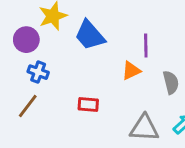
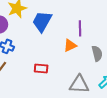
blue trapezoid: (90, 35) -> (42, 21), turned 70

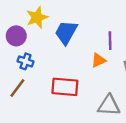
red rectangle: (41, 68) -> (65, 87), size x1.6

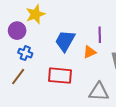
blue trapezoid: (66, 32) -> (65, 41), moved

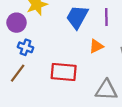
purple line: (100, 35) -> (106, 17), moved
blue trapezoid: (65, 41) -> (77, 17), moved

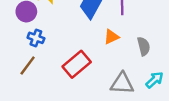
red rectangle: (64, 72) -> (77, 64), turned -45

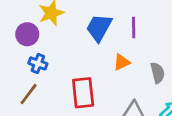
red rectangle: (77, 64) -> (83, 93), turned -56

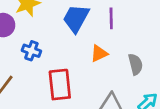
blue cross: (38, 63) -> (31, 51), moved

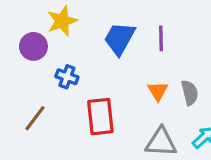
orange triangle: (99, 53) -> (158, 91), moved, turned -36

